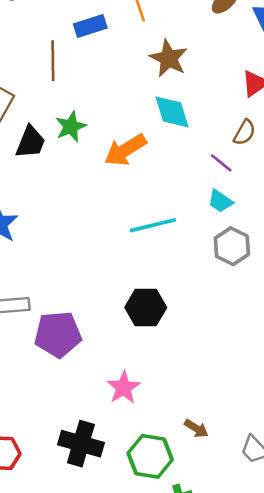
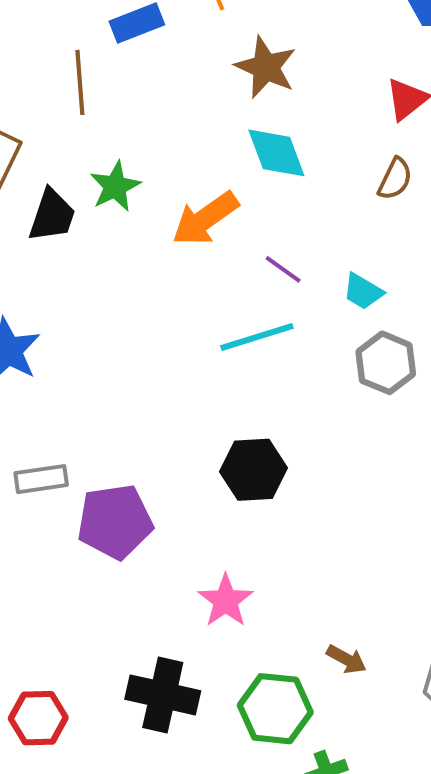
purple line: (221, 163) -> (283, 269), moved

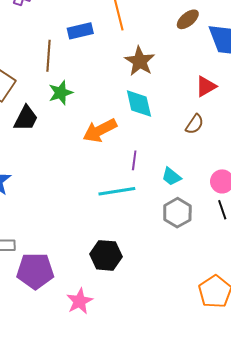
green star: (115, 187) -> (61, 93), moved
purple line: (283, 269) -> (134, 160), turned 54
pink star: (226, 601) -> (80, 301), moved

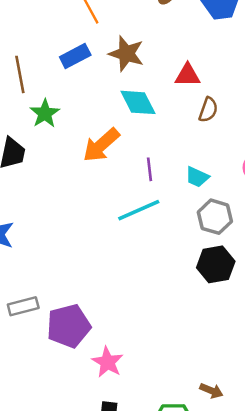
blue rectangle: (80, 31) -> (75, 56), moved
red triangle: (206, 86) -> (187, 75), moved, turned 45
black hexagon: (106, 255) -> (216, 264), moved
pink star: (80, 301) -> (108, 362), moved

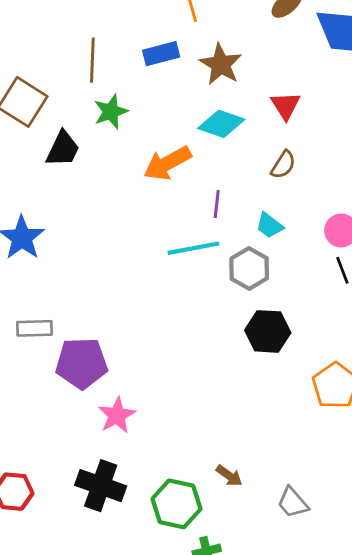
red triangle: (187, 75) -> (286, 105), turned 44
cyan diamond: (138, 102) -> (221, 124), turned -57
brown semicircle: (208, 110) -> (283, 165), moved
gray hexagon: (215, 217) -> (249, 268), moved

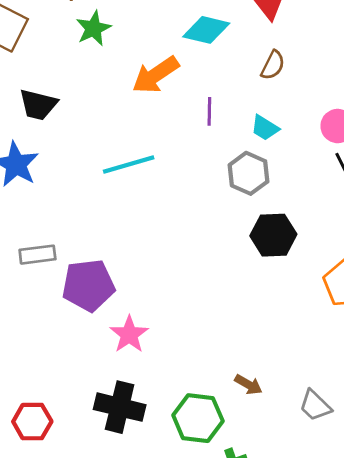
black trapezoid: (63, 149) -> (38, 105), moved, turned 84
cyan line: (193, 248) -> (129, 164), moved

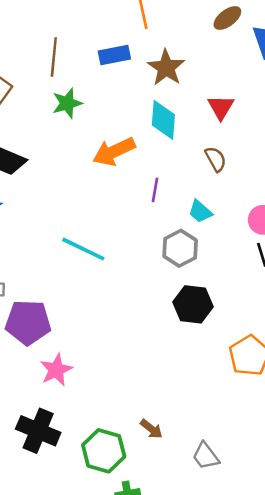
cyan diamond: (206, 30) -> (163, 120), turned 72
brown semicircle: (273, 65) -> (216, 159), turned -65
cyan line: (129, 164) -> (83, 249), moved, turned 33

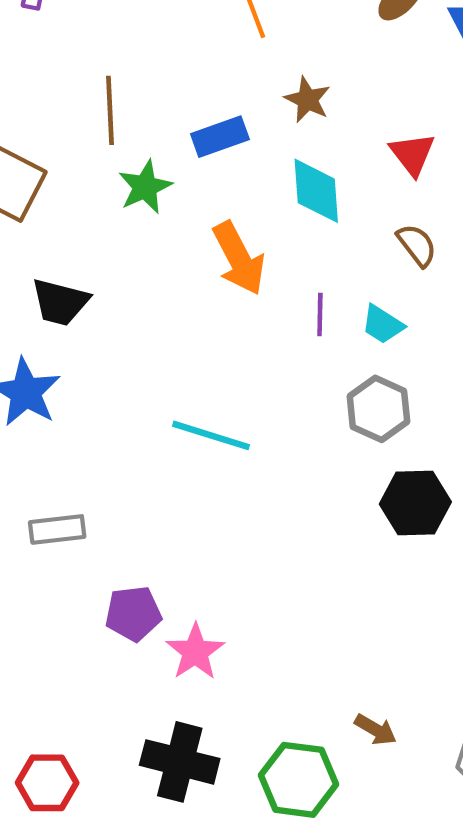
blue rectangle: (114, 55) -> (220, 137), moved
brown star: (166, 68) -> (307, 100), size x0.7
orange arrow: (114, 151) -> (239, 258), turned -84
cyan trapezoid: (200, 212) -> (383, 324), moved
purple pentagon: (28, 322) -> (133, 614), moved, size x0.7

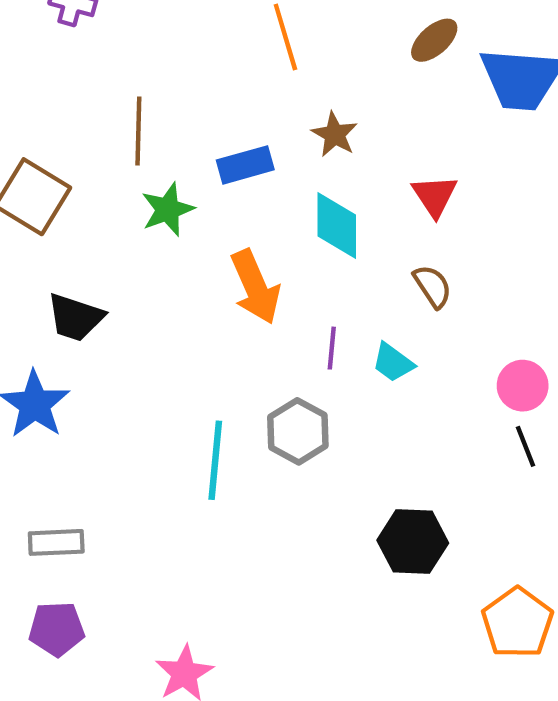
gray hexagon: (378, 409) -> (298, 431), moved
cyan line: (211, 435) -> (215, 460), turned 74
purple pentagon: (133, 614) -> (57, 629), moved

